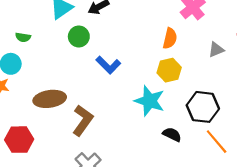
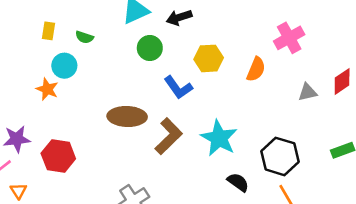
yellow hexagon: (169, 70) -> (209, 58), moved
brown ellipse: (50, 99) -> (127, 116), moved
brown L-shape: (83, 120) -> (169, 136), moved

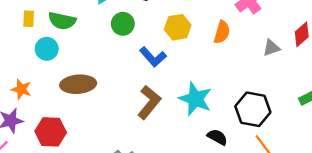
green semicircle: (84, 37) -> (62, 21), size x1.6
orange star: (47, 89) -> (21, 89), moved
brown ellipse: (127, 116) -> (78, 84), moved

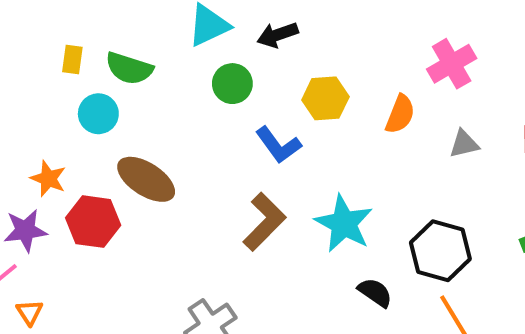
gray triangle: (271, 48) -> (464, 144), moved
brown ellipse: (78, 84) -> (146, 179), turned 32
red hexagon: (51, 132) -> (93, 222), moved

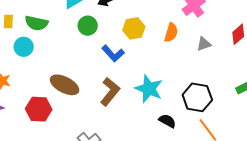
brown ellipse: (146, 179) -> (65, 85), moved
red hexagon: (93, 222) -> (39, 109), moved

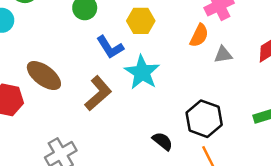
orange semicircle: (171, 33) -> (199, 35), moved
cyan star: (149, 89) -> (142, 72), moved

